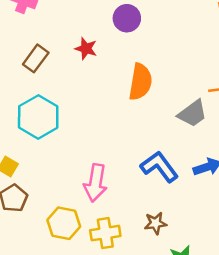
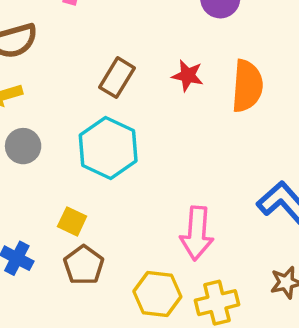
red star: (86, 49) -> (188, 76), moved
brown rectangle: (36, 58) -> (117, 78), moved

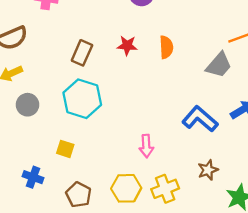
orange semicircle: (247, 86) -> (166, 47), size x0.7
pink arrow: (197, 233) -> (146, 146), size x0.7
brown pentagon: (84, 265) -> (79, 195), moved

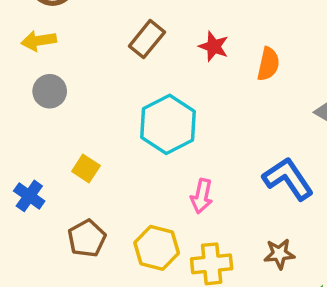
cyan hexagon: (82, 99) -> (168, 124), moved

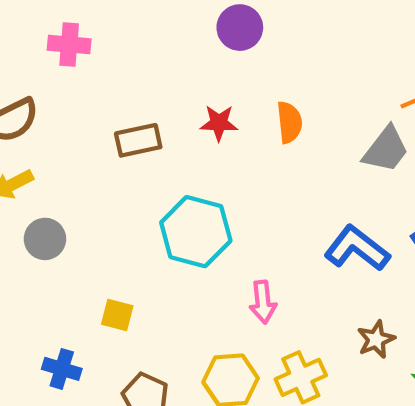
brown rectangle: (147, 39) -> (138, 140), turned 57

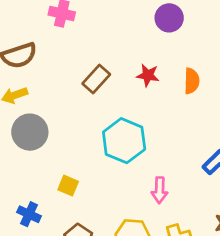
brown rectangle: (138, 140) -> (96, 79), turned -44
gray circle: (45, 239) -> (30, 132), size x1.4

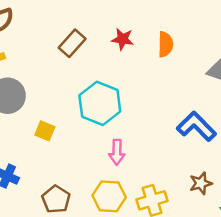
yellow square: (68, 186) -> (45, 131), moved
pink arrow: (159, 190) -> (117, 152), moved

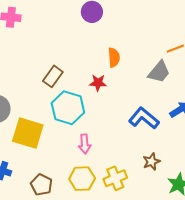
red star: (123, 39) -> (98, 83), moved
brown rectangle: (72, 43) -> (53, 76), moved
yellow square: (45, 131) -> (28, 133), size x2.0

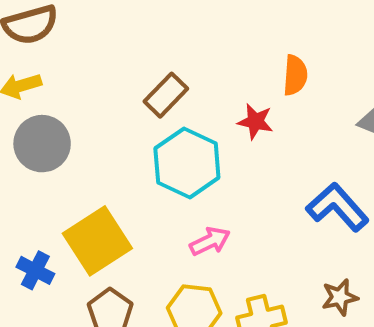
yellow square: (28, 133) -> (97, 241), moved, turned 32
pink arrow: (85, 144) -> (210, 241), turned -120

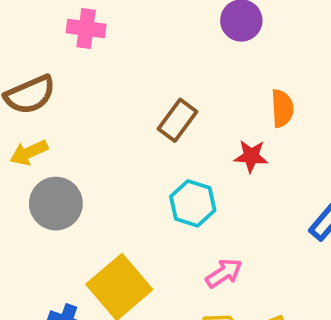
brown rectangle: (166, 95) -> (177, 120), moved
cyan hexagon: (187, 163) -> (193, 203), size x0.7

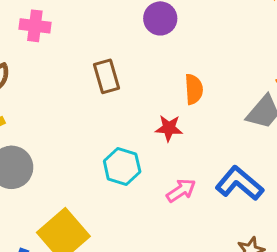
brown rectangle: (177, 120) -> (106, 76), moved, turned -52
pink arrow: (224, 273) -> (181, 190), moved

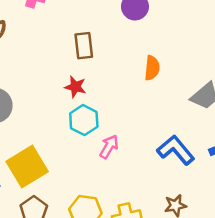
red star: (169, 128) -> (75, 87), moved
pink arrow: (181, 190) -> (109, 147), moved, turned -35

